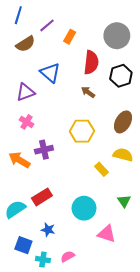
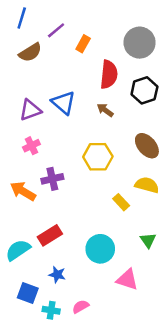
blue triangle: (50, 73) -> (63, 103), moved
pink cross: (27, 122) -> (31, 146), turned 32
brown ellipse: (123, 122) -> (147, 146), turned -70

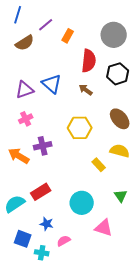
pink semicircle: (81, 307) -> (64, 241), moved

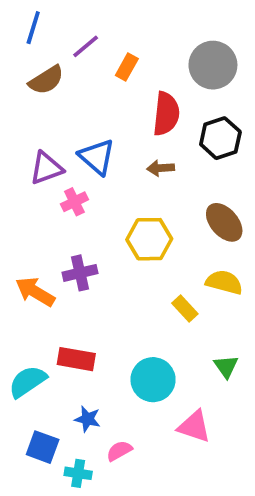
brown arrow: (86, 90) -> (161, 168), turned -40
pink cross: (26, 119) -> (74, 202), moved
red rectangle: (41, 192) -> (76, 359), turned 42

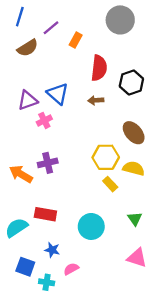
gray circle: (213, 65) -> (120, 20), moved
yellow hexagon: (149, 239) -> (106, 157), moved
pink triangle: (194, 426) -> (137, 258), moved

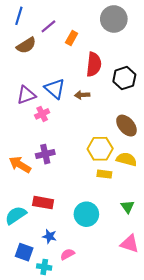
brown arrow: (96, 100) -> (82, 95), moved
yellow rectangle: (110, 184) -> (104, 174), turned -40

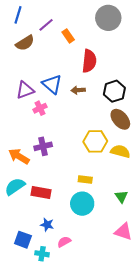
orange rectangle: (72, 38) -> (68, 36), turned -64
black hexagon: (124, 78) -> (114, 91), moved
yellow rectangle: (104, 174) -> (85, 179), moved
cyan semicircle: (16, 215) -> (15, 187), moved

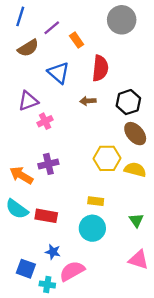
blue triangle: (52, 84) -> (59, 73), moved
cyan semicircle: (15, 187) -> (17, 209), turned -110
pink semicircle: (64, 242) -> (72, 271), size x1.6

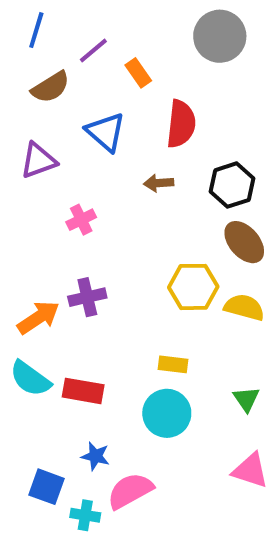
purple triangle: (28, 101) -> (38, 161), moved
orange arrow: (21, 175) -> (38, 318), turned 115

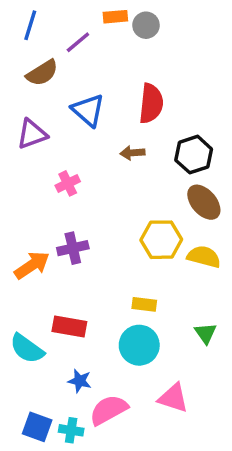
gray circle: (220, 36) -> (146, 25), moved, size x0.6
orange rectangle: (138, 73) -> (115, 17), moved, turned -60
cyan semicircle: (30, 379) -> (27, 349), moved
pink triangle: (250, 470) -> (173, 398), moved
blue square: (47, 487) -> (37, 427), moved

